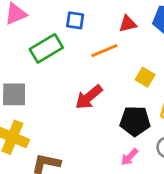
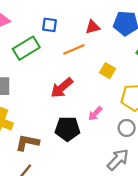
black pentagon: (135, 121) -> (67, 129), moved
pink arrow: (129, 157) -> (95, 114), moved

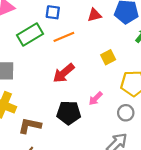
orange line: (74, 49) -> (64, 37), moved
yellow square: (108, 71) -> (108, 57), turned 32

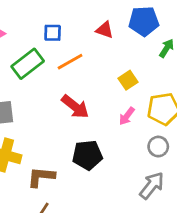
red triangle: (94, 15) -> (105, 30), turned 40
red arrow: (64, 73) -> (75, 107), turned -95
pink arrow: (96, 98) -> (127, 116), moved

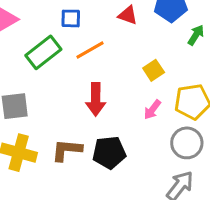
red arrow: (75, 107) -> (96, 99), turned 52
gray circle: (158, 147) -> (187, 143), size x1.4
brown L-shape: (41, 177) -> (67, 150), moved

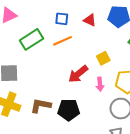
blue square: (71, 18) -> (62, 19), moved
red arrow: (96, 99) -> (78, 74), moved, turned 45
pink arrow: (152, 110) -> (100, 84), turned -48

